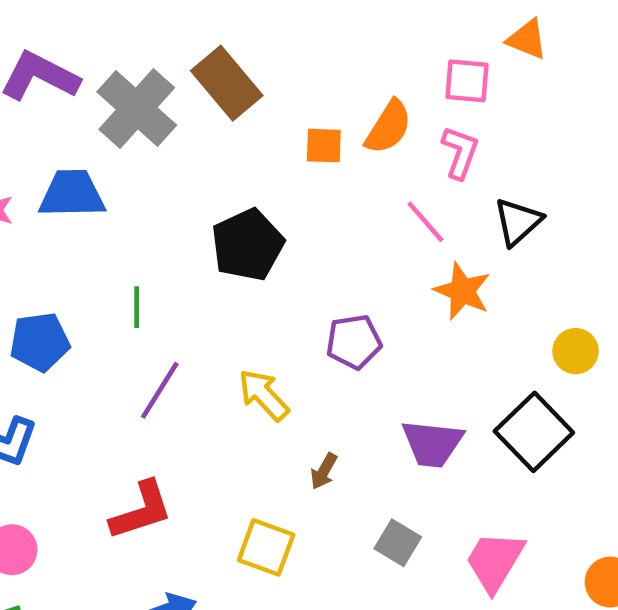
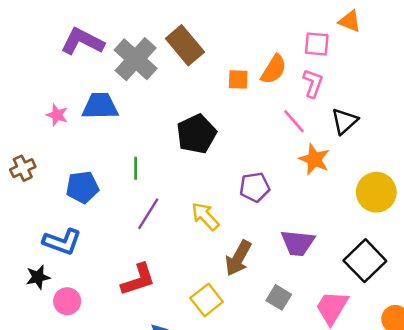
yellow circle: (576, 351) -> (376, 192), size x1.6
black square: (534, 432) -> (365, 261), moved
brown arrow: (324, 471) -> (238, 258), size x1.8
yellow square: (266, 547) -> (207, 300), turned 32

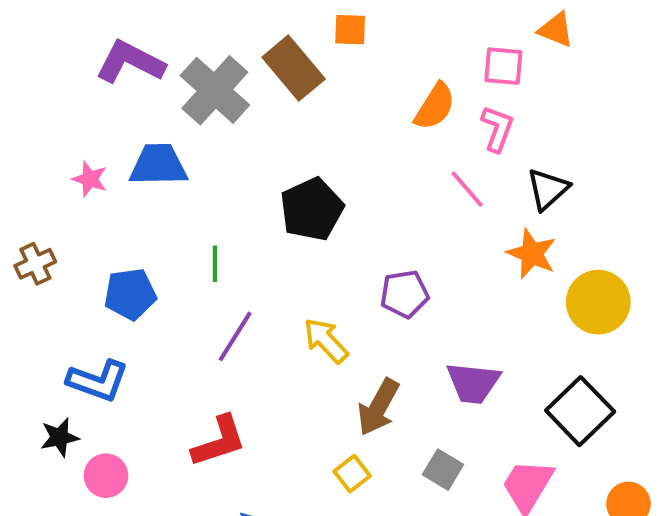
orange square: (238, 79) -> (350, 30), moved
orange star: (314, 159) -> (532, 254), moved
yellow square: (207, 300) -> (352, 474), moved, size x0.7

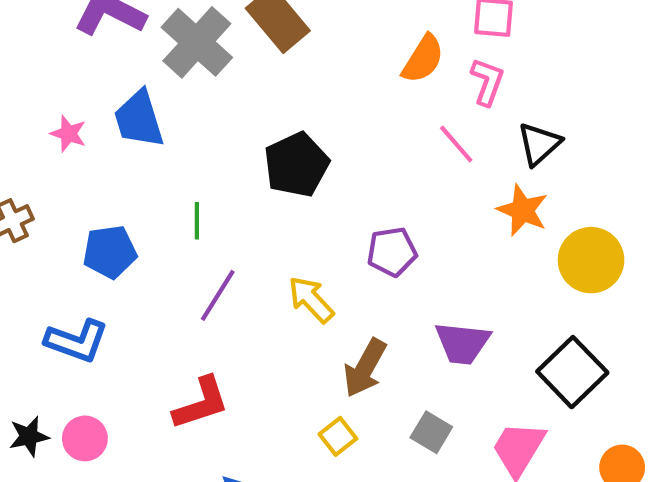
blue trapezoid: (158, 165) -> (139, 119), turned -106
black star: (60, 437) -> (29, 436), moved

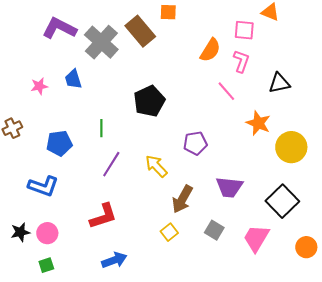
blue trapezoid: (139, 119) -> (73, 79), size x0.7
pink star: (68, 134) -> (39, 86), turned -30
black triangle: (539, 144) -> (279, 83), moved, turned 30

